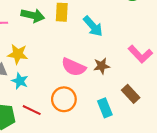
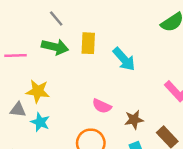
brown star: (102, 66) -> (134, 120), moved
pink semicircle: (74, 67) -> (102, 106), size x0.7

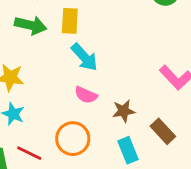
cyan arrow: (124, 59) -> (84, 57), moved

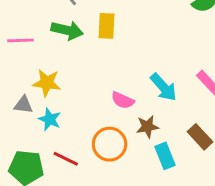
cyan arrow: (84, 57) -> (164, 87), moved
brown star: (124, 111) -> (147, 127), moved

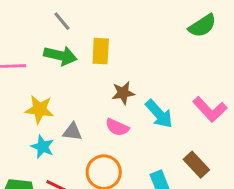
gray triangle: (23, 105) -> (72, 132), moved
brown star: (147, 127) -> (123, 93), moved

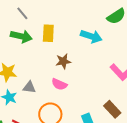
cyan arrow: (159, 114) -> (91, 36), moved, turned -30

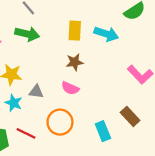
yellow rectangle: (48, 33) -> (75, 31), moved

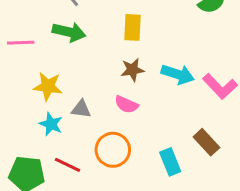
cyan arrow: (106, 34) -> (178, 74), moved

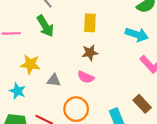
green arrow: (69, 32) -> (45, 26), turned 45
cyan arrow: (178, 74) -> (137, 35), moved
cyan star: (51, 124) -> (18, 91), moved

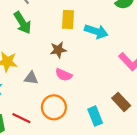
cyan arrow: (137, 35) -> (96, 31), moved
brown star: (90, 53) -> (58, 50), moved

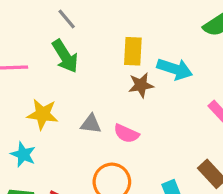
brown star: (58, 50) -> (141, 85), moved
gray triangle: (31, 78) -> (91, 124), moved

